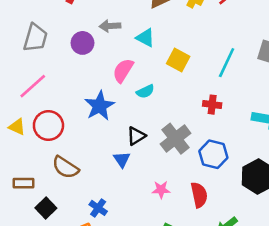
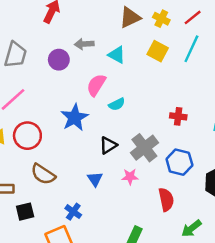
yellow square: (178, 60) -> (158, 51), moved
cyan line: (227, 63) -> (191, 49), moved
blue triangle: (122, 160) -> (95, 179), moved
pink star: (161, 190) -> (130, 177), moved
black square: (46, 208) -> (25, 212), turned 30

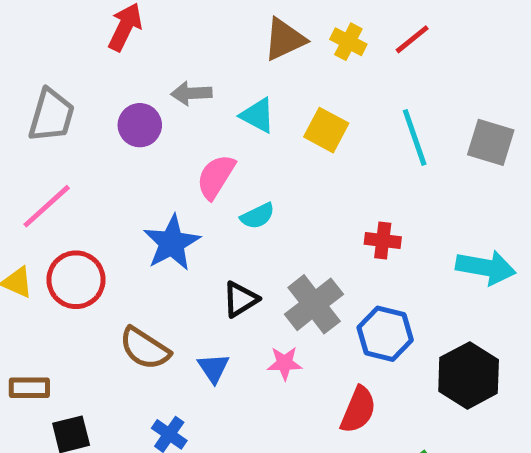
cyan line: (191, 49) -> (415, 137), moved, turned -44
yellow square: (158, 51) -> (326, 130), moved
brown semicircle: (43, 174) -> (145, 348), moved
red semicircle: (166, 200) -> (358, 410), turned 35

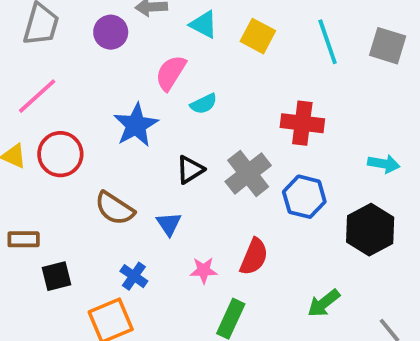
red cross: (383, 240) -> (302, 123), size x1.5
cyan arrow: (486, 267) -> (384, 164), moved, size x0.7
pink star: (285, 363) -> (204, 270), moved
red semicircle: (358, 410) -> (254, 257), moved

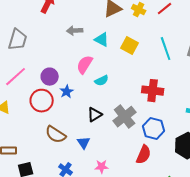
purple circle: (111, 32) -> (50, 77), moved
blue star: (136, 125) -> (67, 92), size x0.6
red circle: (60, 154) -> (42, 101), moved
red semicircle: (254, 257) -> (144, 155), moved

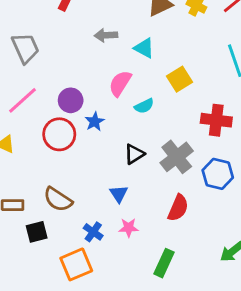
gray trapezoid: (18, 40) -> (25, 48), turned -40
yellow square: (130, 46) -> (180, 79), moved, turned 30
brown semicircle: (56, 135) -> (58, 199), moved
red semicircle: (144, 155) -> (178, 208), moved
pink star: (102, 167) -> (129, 228), moved

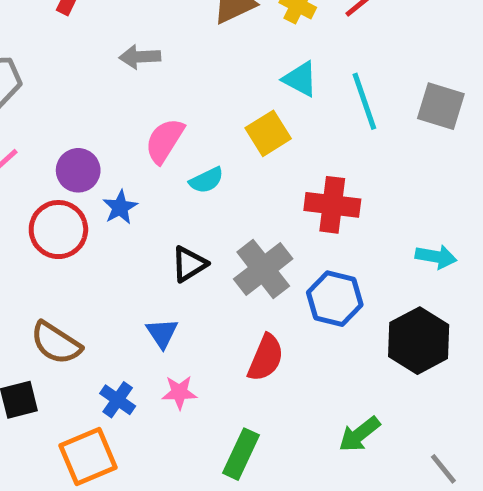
cyan triangle: (144, 48) -> (300, 79), moved

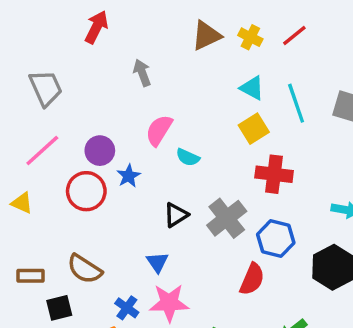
gray arrow: (140, 57) -> (142, 73), turned 72
yellow square: (268, 133) -> (254, 129), moved
cyan semicircle: (206, 180) -> (188, 157), turned 50
red semicircle: (266, 358) -> (252, 279), moved
pink star: (179, 392) -> (169, 303), size x1.6

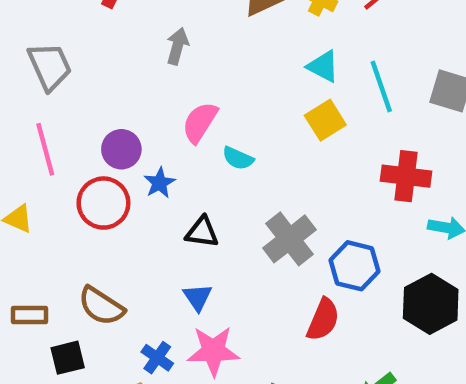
gray arrow: (142, 73) -> (177, 46), turned 36
pink line: (42, 151) -> (45, 149), turned -63
red cross: (274, 174) -> (406, 176), moved
black triangle: (176, 215) -> (202, 232), moved, turned 40

